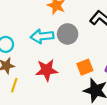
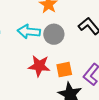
red star: (47, 70) -> (39, 66), moved

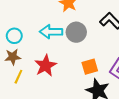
red star: (39, 66) -> (45, 66), moved, turned -30

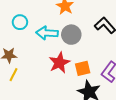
cyan circle: (14, 36) -> (20, 22), moved
red star: (45, 66) -> (59, 63), moved

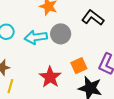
red star: (59, 63) -> (50, 77), moved

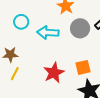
gray circle: (61, 34) -> (80, 28), moved

